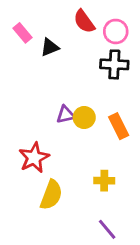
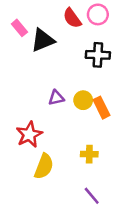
pink circle: (116, 31) -> (98, 14), moved
black triangle: (50, 47) -> (43, 40), size x1.5
yellow circle: (84, 117) -> (83, 100), moved

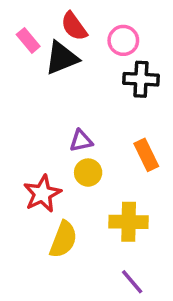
pink circle: (98, 14) -> (123, 40), moved
red semicircle: (72, 18) -> (74, 26), moved
yellow circle: (83, 100) -> (88, 173), moved
yellow cross: (89, 154) -> (129, 222), size x1.5

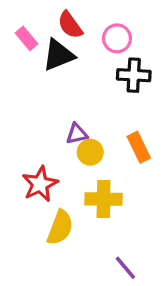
yellow circle: (88, 173) -> (90, 152), moved
yellow cross: (129, 222) -> (104, 199), moved

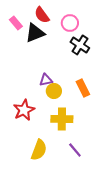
black cross: (134, 75) -> (80, 45), turned 30
yellow semicircle: (60, 228) -> (39, 150), moved
purple line: (125, 268) -> (75, 150), moved

